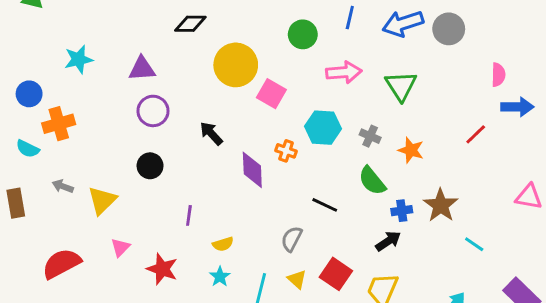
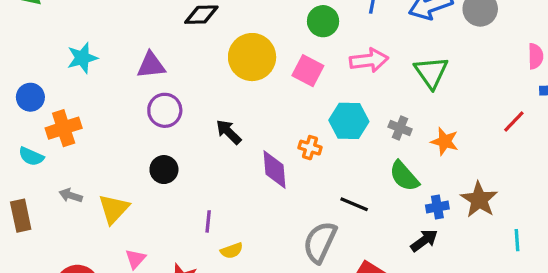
pink square: (271, 94) -> (308, 71), moved
gray semicircle: (292, 239) -> (320, 242), size x1.5
yellow semicircle: (223, 244) -> (232, 251), moved
cyan line: (474, 244) -> (517, 240), turned 54

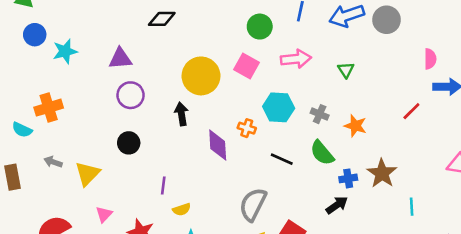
yellow circle: (252, 57) -> (201, 76), moved
green triangle: (431, 72) -> (346, 70), size x0.6
blue circle: (30, 97) -> (35, 35), moved
black arrow: (229, 132) -> (181, 114), turned 35
black line: (354, 204) -> (282, 159), moved

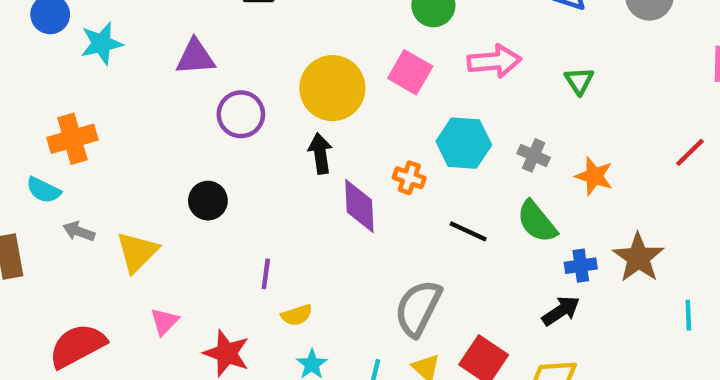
purple circle: (131, 95) -> (241, 114), moved
black arrow: (181, 114) -> (320, 153), moved
cyan semicircle: (22, 130) -> (43, 190), moved

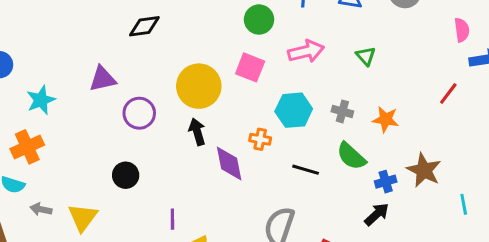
cyan star: (102, 43) -> (41, 100), moved

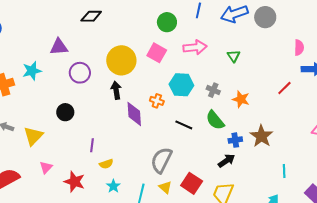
cyan star: (41, 100) -> (32, 71), moved
cyan line: (464, 204) -> (284, 171), moved

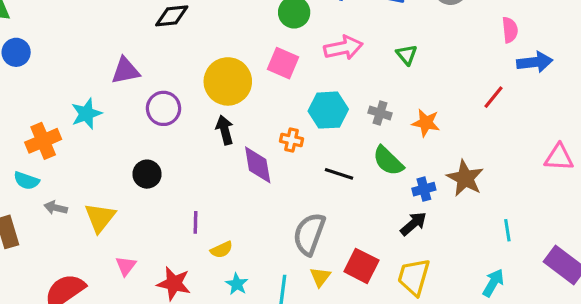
yellow triangle: (165, 187) -> (320, 277), turned 32

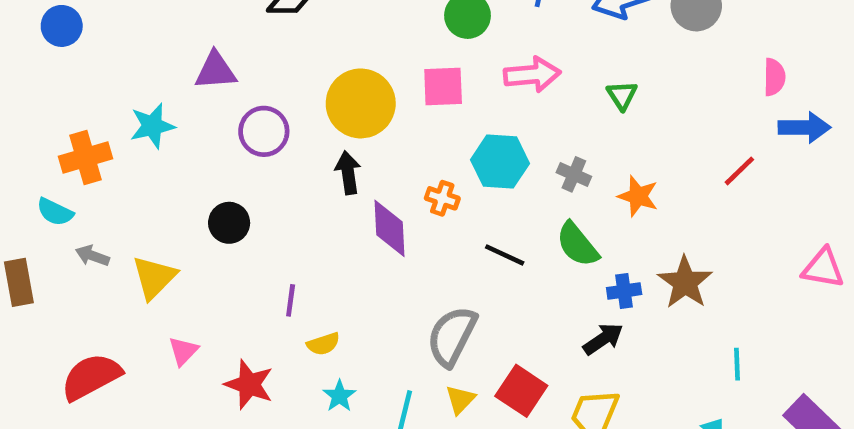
pink square: (283, 63) -> (443, 87), turned -32

